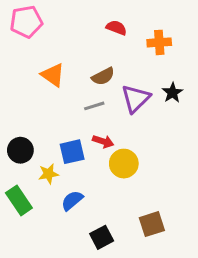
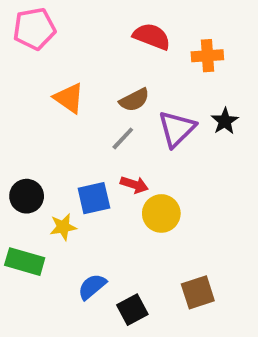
red semicircle: (116, 28) -> (152, 36), size x1.4
gray line: (94, 106) -> (123, 138), turned -30
green rectangle: (19, 200) -> (25, 262), turned -40
blue semicircle: (72, 200) -> (92, 287), moved

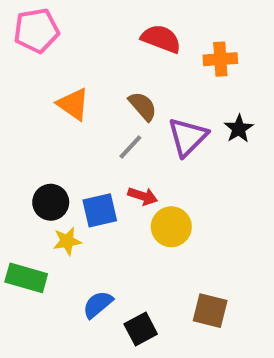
brown semicircle: (134, 100) -> (143, 106), turned -104
black circle: (27, 196) -> (51, 202), moved
brown square: (198, 292) -> (210, 311), turned 32

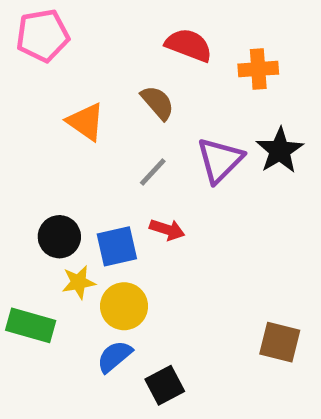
brown semicircle: (143, 106) -> (158, 103), moved
black star: (239, 129) -> (280, 150), size x1.4
yellow circle: (171, 227) -> (124, 306), moved
brown square: (210, 311) -> (280, 342), moved

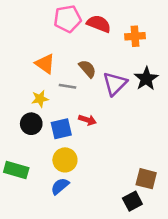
pink pentagon: (43, 36) -> (67, 19), moved
brown semicircle: (158, 103) -> (87, 69), moved
gray line: (153, 172) -> (67, 86), moved, turned 56
yellow star: (79, 282) -> (40, 99), moved
black square: (165, 385) -> (132, 201), moved

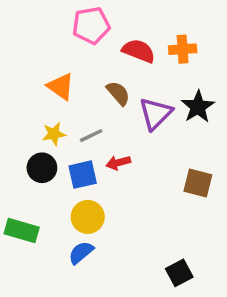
red semicircle: (99, 24) -> (139, 51), moved
gray line: (67, 86) -> (91, 136), moved, turned -35
red arrow: (87, 120) -> (118, 163), turned 147
brown square: (146, 179) -> (198, 183), moved

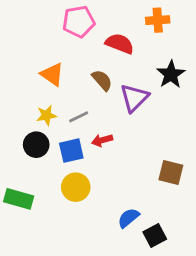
orange cross: (183, 49) -> (158, 20), moved
black star: (198, 107) -> (171, 74), moved
brown square: (198, 183) -> (171, 172), moved
blue semicircle: (81, 253) -> (128, 218), moved

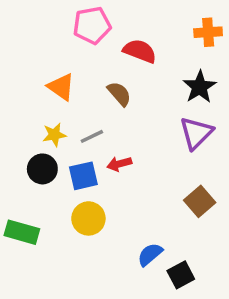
orange cross: (158, 20) -> (208, 32), moved
purple triangle: (134, 98) -> (196, 133), moved
brown square: (171, 172) -> (200, 201), turned 35

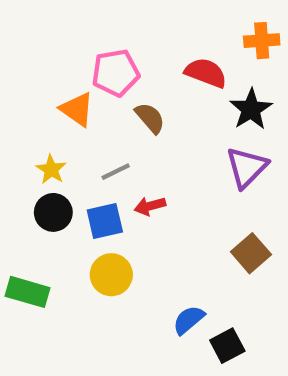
pink pentagon: (92, 25) -> (116, 73), moved
red semicircle: (140, 51) -> (206, 73), moved
yellow star: (54, 135) -> (51, 169), moved, turned -30

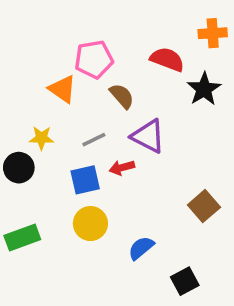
purple triangle: (247, 167) -> (148, 136), moved, turned -48
yellow star: (51, 169) -> (42, 138), turned -30
black circle: (53, 212) -> (19, 168), moved
green rectangle: (28, 292) -> (22, 237), turned -36
blue semicircle: (189, 320) -> (141, 248), moved

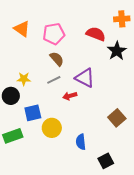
orange triangle: (62, 89) -> (22, 29), moved
brown semicircle: (122, 96) -> (57, 59), moved
blue square: (85, 180) -> (33, 113), moved
blue semicircle: (141, 248) -> (81, 142), turned -56

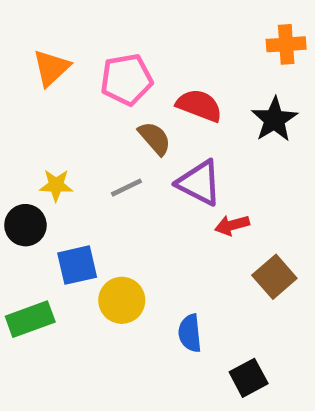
orange triangle: (22, 29) -> (51, 68), turned 42
red semicircle: (96, 34) -> (199, 105), moved
brown semicircle: (57, 59) -> (155, 138), moved
red arrow: (70, 96) -> (232, 225), moved

